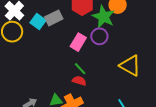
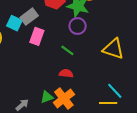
pink rectangle: (78, 42) -> (37, 36), moved
green line: (80, 69) -> (67, 50), moved

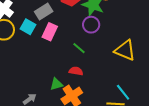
cyan square: (14, 23) -> (28, 27), moved
green triangle: (47, 97) -> (56, 84), moved

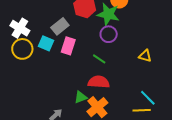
yellow triangle: (125, 50) -> (145, 56), size x0.6
red semicircle: (76, 71) -> (99, 82), size x1.5

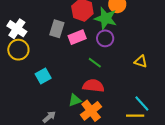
gray rectangle: (60, 26) -> (57, 29), turned -36
cyan square: (46, 43) -> (43, 76), moved, turned 35
pink rectangle: (68, 46) -> (77, 37), moved, turned 48

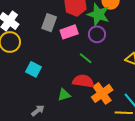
cyan square: (43, 76) -> (33, 69), turned -35
orange cross: (91, 111) -> (102, 93), moved

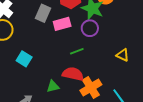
green line: (86, 58) -> (77, 51), turned -64

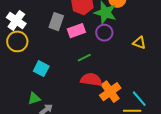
green line: (77, 51) -> (84, 58), moved
yellow triangle: (123, 55) -> (139, 43), moved
green triangle: (53, 86) -> (34, 99), moved

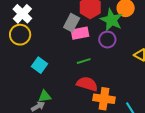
gray rectangle: (56, 22) -> (72, 23), moved
orange cross: (110, 92) -> (104, 99), turned 35
green triangle: (34, 99) -> (45, 96), moved

